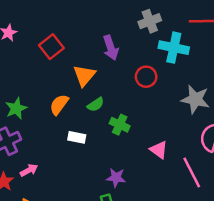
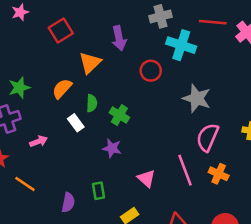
green semicircle: (96, 105) -> (92, 103), moved, turned -60
white rectangle: (77, 137) -> (76, 123), turned 36
pink triangle: (159, 150) -> (146, 178), moved
pink arrow: (29, 170) -> (38, 141), moved
purple star: (116, 178) -> (112, 148), moved

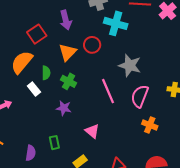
red square: (61, 31) -> (37, 34), moved
orange triangle: (90, 63) -> (68, 52), moved
orange semicircle: (62, 89) -> (22, 62), size x1.4
pink line: (185, 170) -> (108, 91), moved

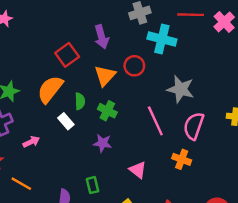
orange cross: (150, 125) -> (182, 159), moved

